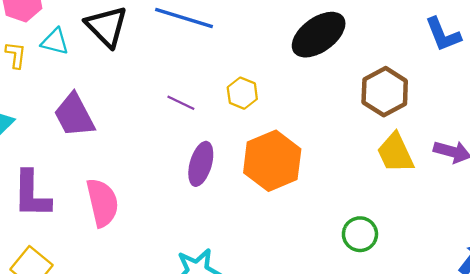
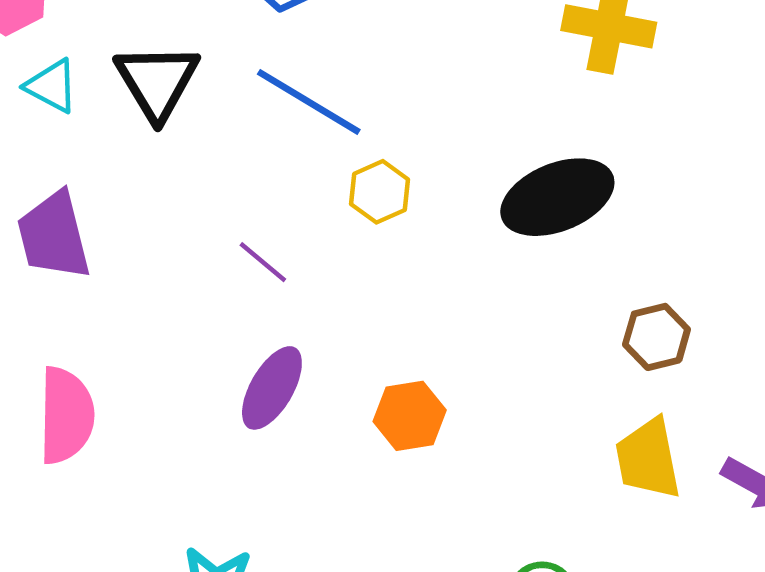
brown hexagon: (385, 92) -> (656, 337), size x0.7
yellow hexagon: (242, 93) -> (380, 192), moved
orange hexagon: (272, 161) -> (410, 416), size x0.6

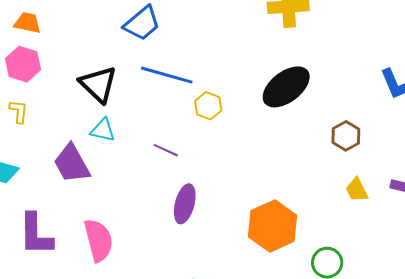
cyan triangle: (52, 86) -> (103, 130), moved
orange hexagon: (410, 416) -> (272, 226), moved, size x1.6
yellow trapezoid: (648, 459) -> (357, 190), size x0.7

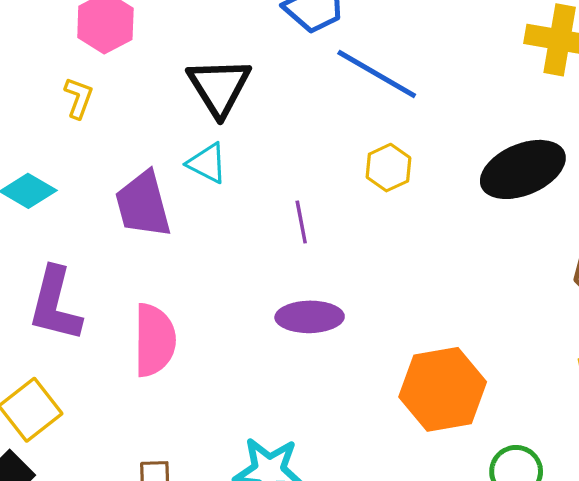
blue line: (167, 75) -> (377, 74), moved
purple line: (166, 150) -> (301, 222), turned 40
purple ellipse: (185, 204) -> (310, 317), turned 60

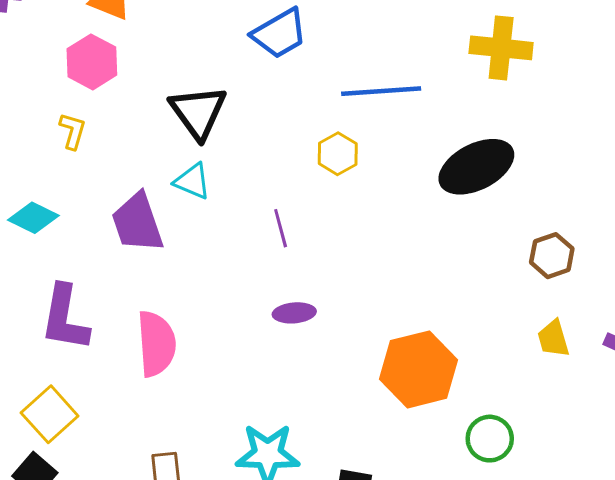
blue line: (377, 74) -> (381, 91), moved, turned -30
yellow hexagon: (388, 168) -> (338, 154), moved
purple ellipse: (310, 317) -> (294, 313), size x0.7

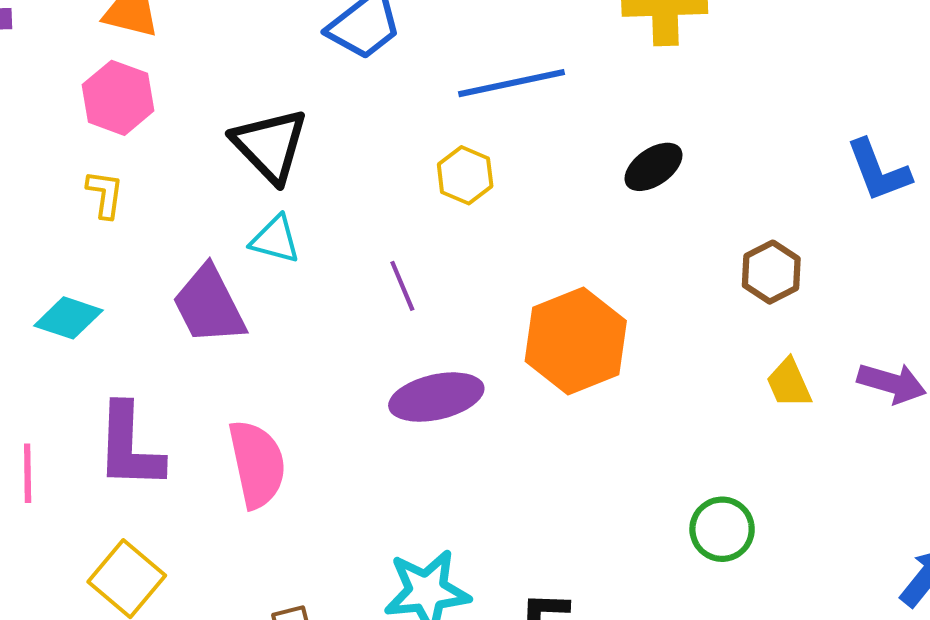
black ellipse: (476, 167) -> (654, 167), size x0.6
purple ellipse: (294, 313) -> (436, 397), size x1.6
orange hexagon: (418, 369) -> (576, 341), moved

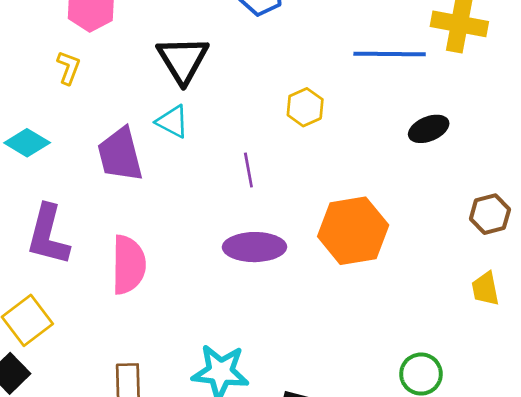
blue line: (512, 83) -> (390, 54), moved

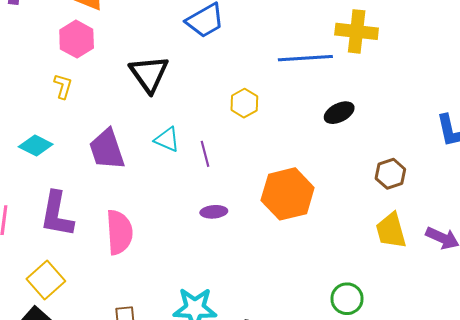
cyan triangle: (173, 122) -> (167, 139), moved
purple ellipse: (254, 247) -> (214, 212), size x0.6
yellow trapezoid: (485, 289) -> (391, 231), size x1.4

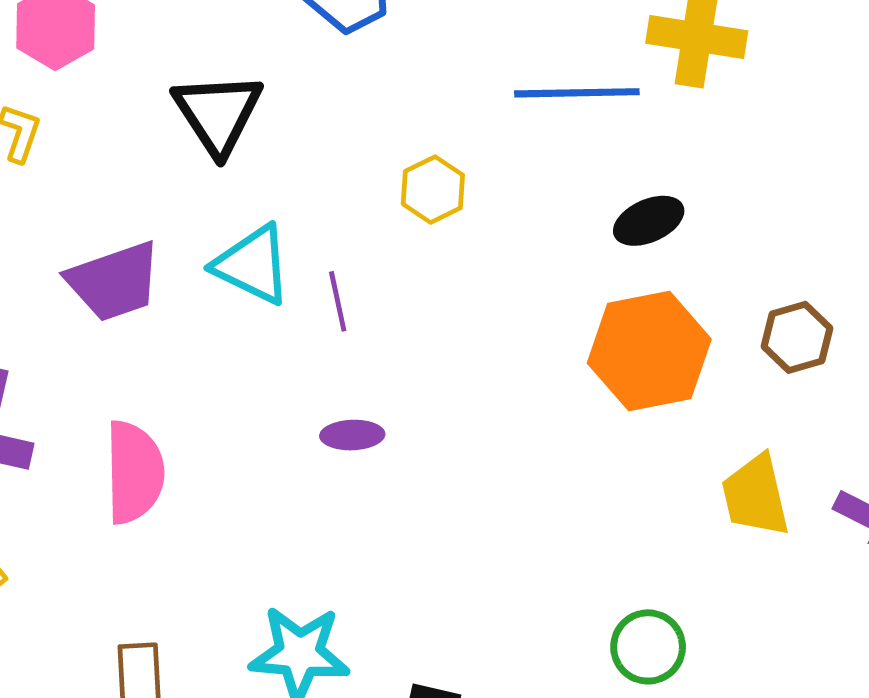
cyan triangle: (167, 139) -> (253, 265), size x1.4
purple trapezoid: (107, 149) -> (114, 281), turned -93
brown hexagon: (390, 174) -> (797, 337), moved
orange hexagon: (288, 194) -> (649, 351), moved

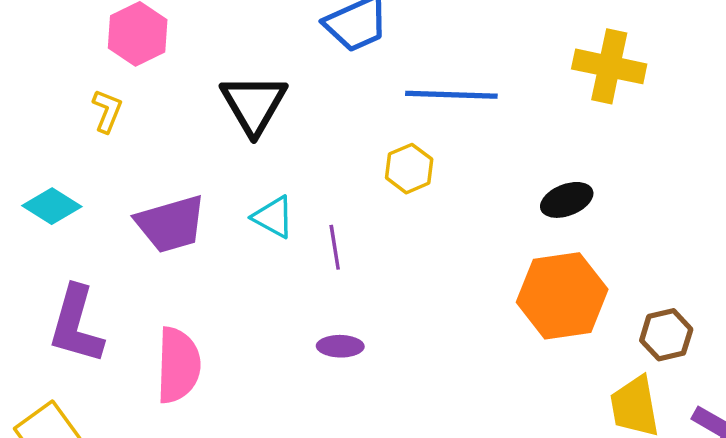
blue line: (577, 93) -> (451, 95), moved
cyan triangle: (253, 265) -> (273, 217), size x0.7
brown hexagon: (797, 337) -> (666, 335), moved

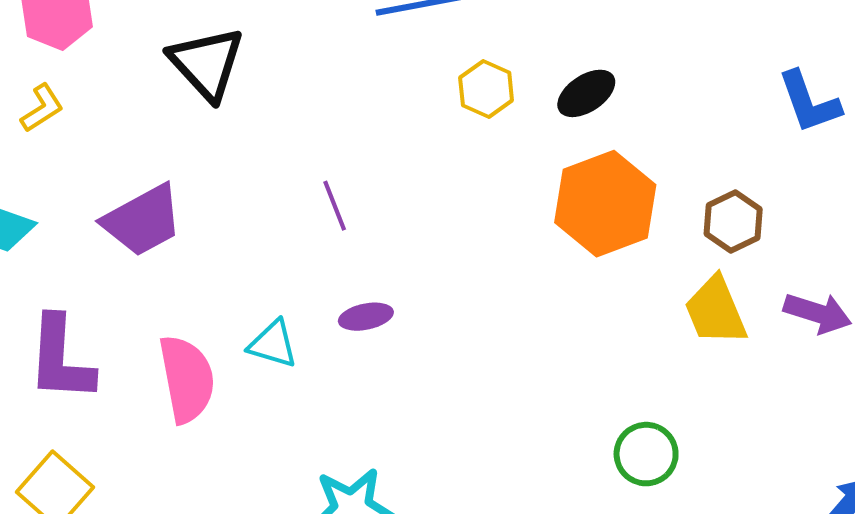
yellow L-shape: (107, 111) -> (42, 108), turned 48
yellow hexagon: (409, 169) -> (486, 89), moved
cyan triangle: (273, 217) -> (273, 344), moved

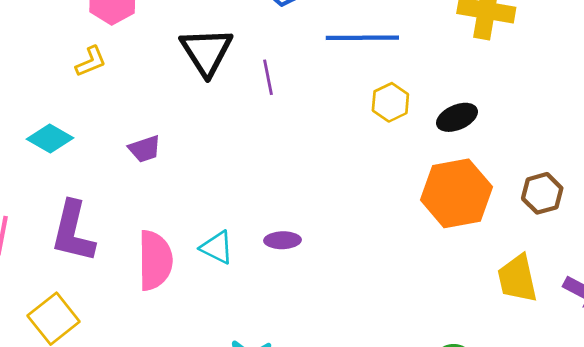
purple line: (335, 206) -> (268, 77), moved
purple trapezoid: (143, 220) -> (145, 149), size x0.6
brown hexagon: (733, 222) -> (542, 193), moved

